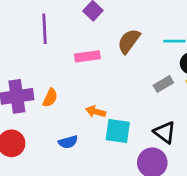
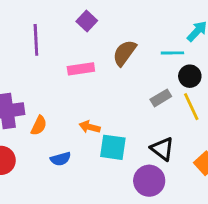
orange semicircle: (50, 98) -> (39, 126), moved

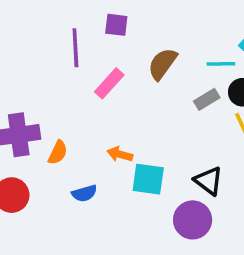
purple square: (87, 21) -> (116, 25), turned -36
purple line: (36, 40) -> (75, 48), moved
pink rectangle: (81, 69) -> (109, 83), turned -40
gray rectangle: (161, 98) -> (207, 99), moved

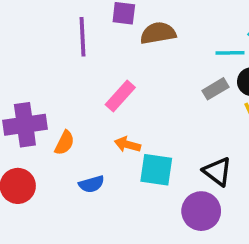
brown semicircle: (162, 64) -> (158, 33), moved, turned 44
pink rectangle: (109, 83) -> (120, 96), moved

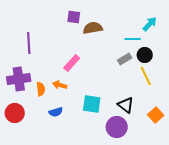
purple line: (82, 37) -> (29, 43), moved
orange semicircle: (65, 143) -> (41, 89), turned -32
orange arrow: (127, 145) -> (60, 85), moved

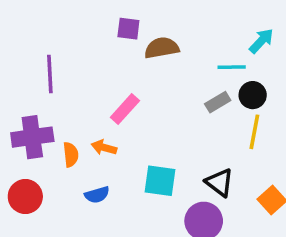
yellow line: (146, 76) -> (254, 132), turned 36

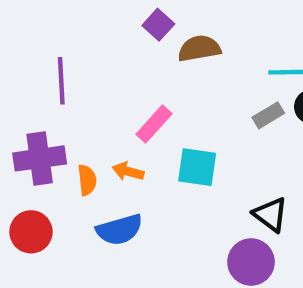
purple square: (128, 29) -> (158, 25), turned 35
cyan square: (160, 181) -> (197, 167), moved
blue semicircle: (97, 195) -> (119, 230), size x1.5

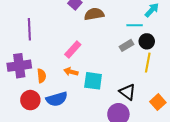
cyan square: (197, 167) -> (93, 81), moved
orange arrow: (128, 171) -> (71, 72), moved
red circle: (31, 232) -> (30, 100), moved

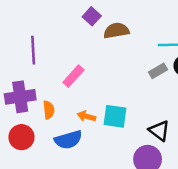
pink rectangle: (73, 49) -> (73, 76), moved
orange arrow: (71, 72) -> (86, 116), moved
red circle: (30, 100) -> (21, 137), moved

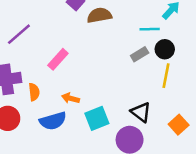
purple line: (33, 50) -> (19, 34), turned 52
cyan square: (115, 116) -> (97, 118), moved, turned -30

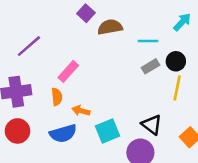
cyan line: (150, 29) -> (148, 41), moved
orange semicircle: (34, 92) -> (57, 97), moved

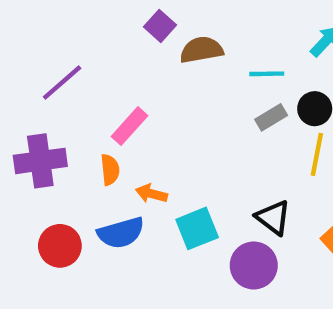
red circle: (18, 131) -> (60, 246), moved

